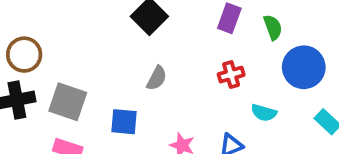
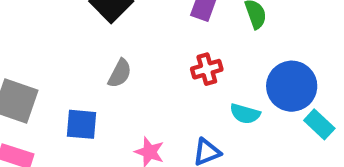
blue circle: (304, 67) -> (292, 86), moved

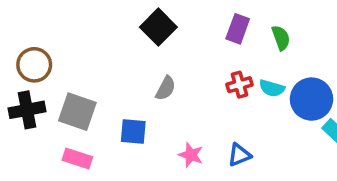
cyan semicircle: (245, 114) -> (272, 88), moved

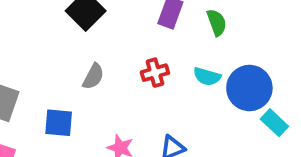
red cross: (239, 85) -> (155, 73), moved

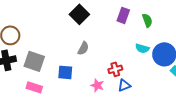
red cross: (155, 73) -> (115, 69), moved

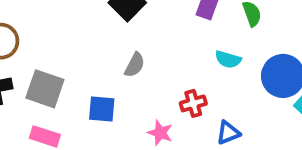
cyan semicircle: (142, 48) -> (228, 59), moved
blue triangle: (124, 85) -> (228, 133), moved

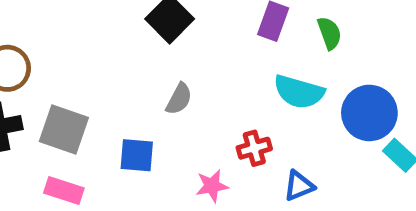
cyan semicircle: (228, 59) -> (299, 92), size x1.5
pink star: (160, 133) -> (212, 186), turned -30

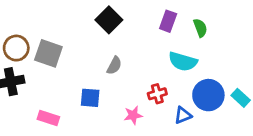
blue circle: (369, 113) -> (208, 95), moved
gray square: (64, 129) -> (48, 53), moved

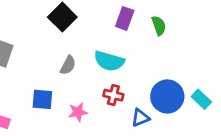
cyan semicircle: (183, 61) -> (109, 61), moved
red cross: (157, 94) -> (113, 95), turned 30
pink star: (133, 115) -> (78, 112), moved

